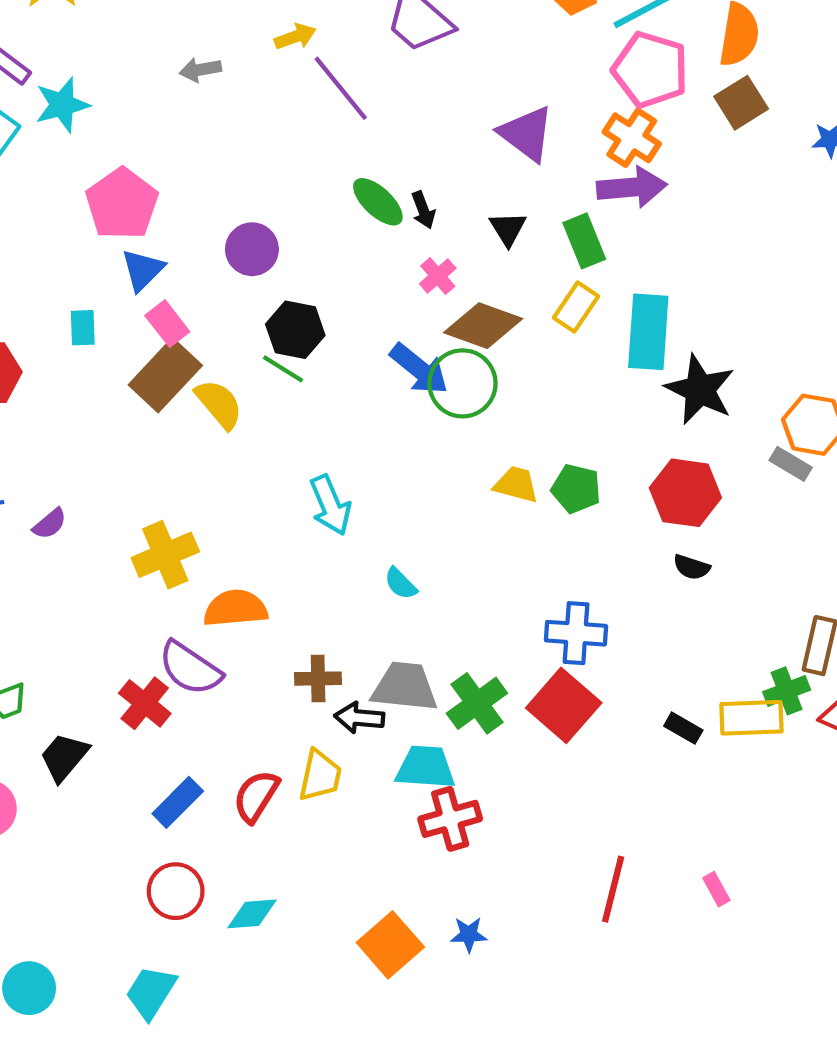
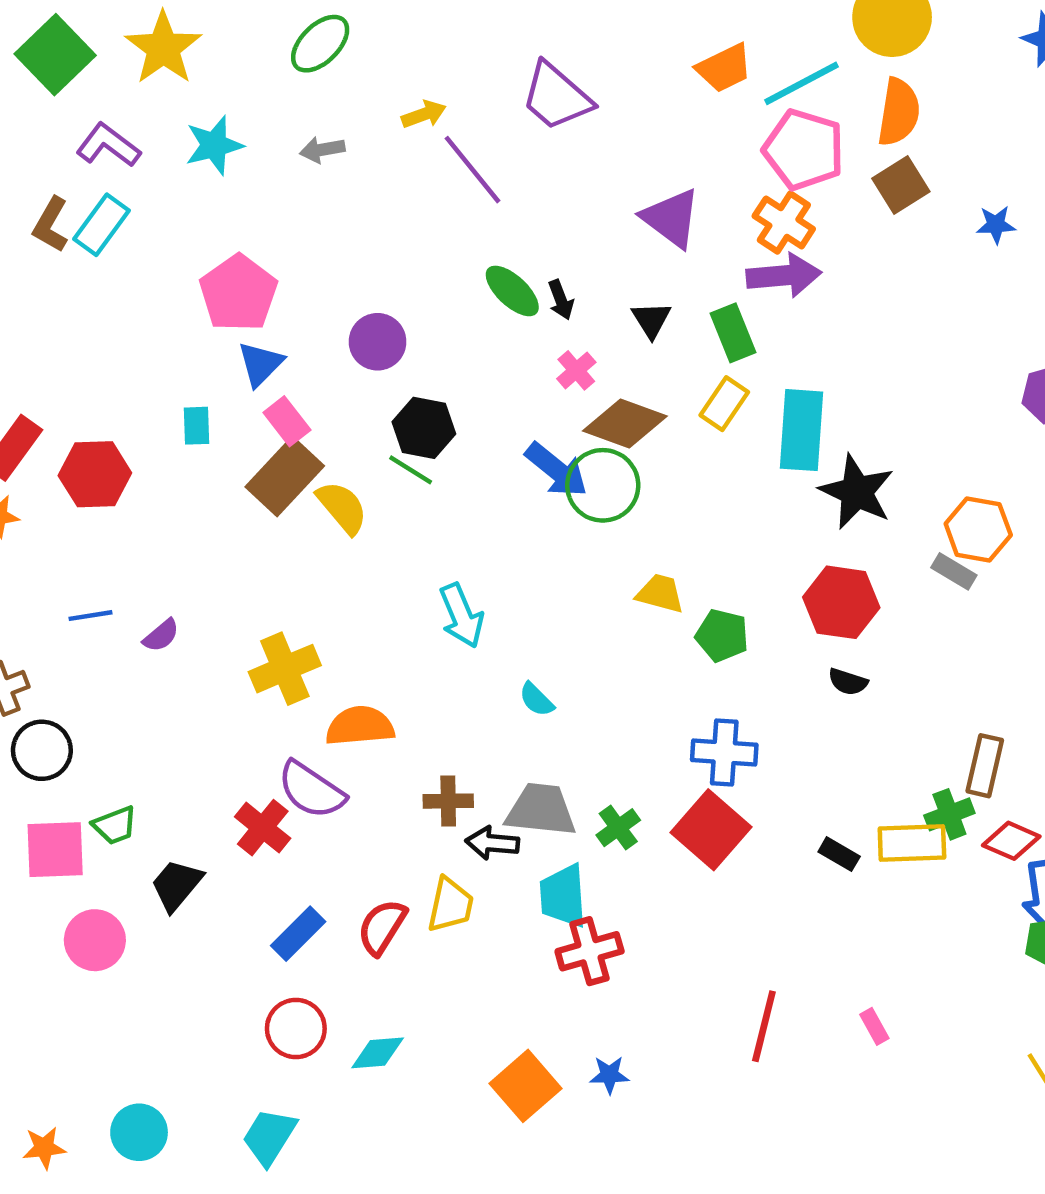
cyan star: (62, 105) -> (214, 145), moved
green pentagon: (576, 489) -> (722, 635), moved
green cross: (477, 703) -> (618, 828), size x0.7
cyan trapezoid: (425, 767) -> (563, 896), turned -98

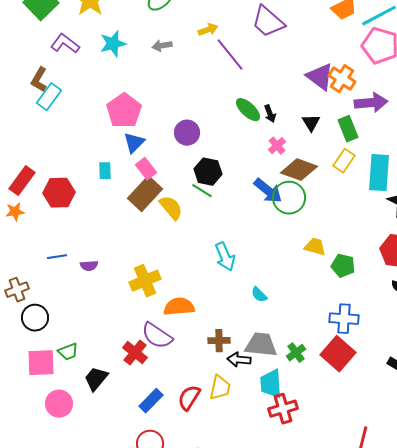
orange cross: (784, 223) -> (342, 79), moved
cyan rectangle: (102, 225) -> (49, 97), moved
purple semicircle: (161, 635) -> (89, 266), turned 36

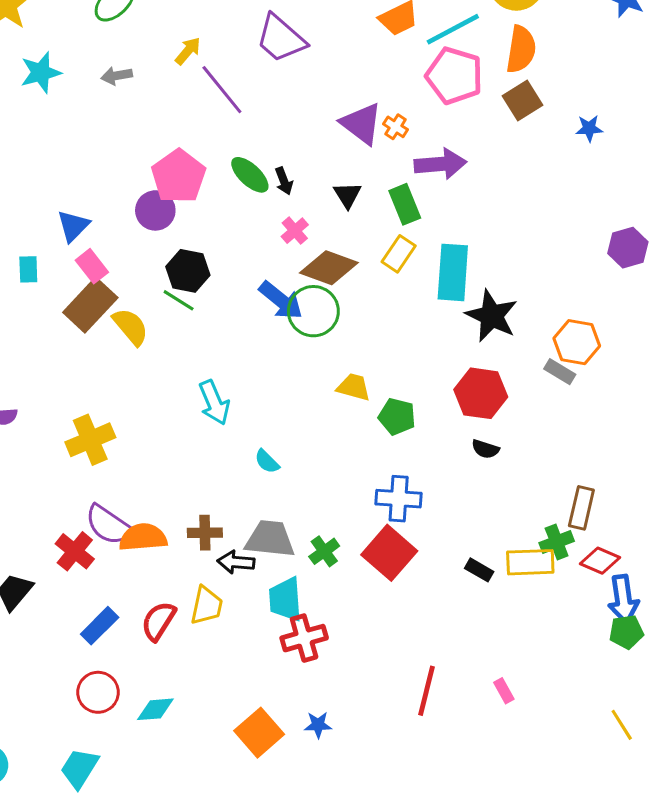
yellow arrow: (208, 30) -> (188, 51), turned -30
orange cross: (342, 79) -> (395, 127), size x0.6
pink pentagon: (124, 111) -> (179, 176), moved
orange semicircle: (179, 307) -> (143, 537), moved

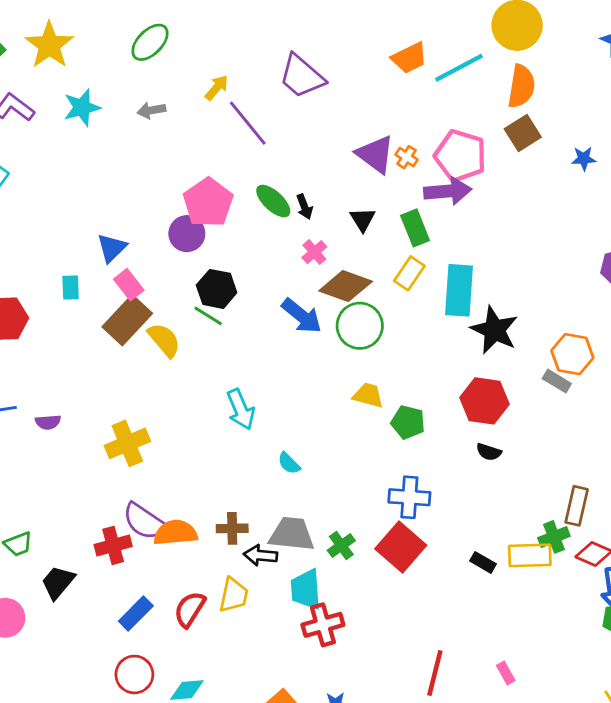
pink pentagon: (454, 76) -> (460, 156), moved
green circle: (313, 311) -> (360, 326), moved
red cross: (75, 551) -> (113, 545), turned 36

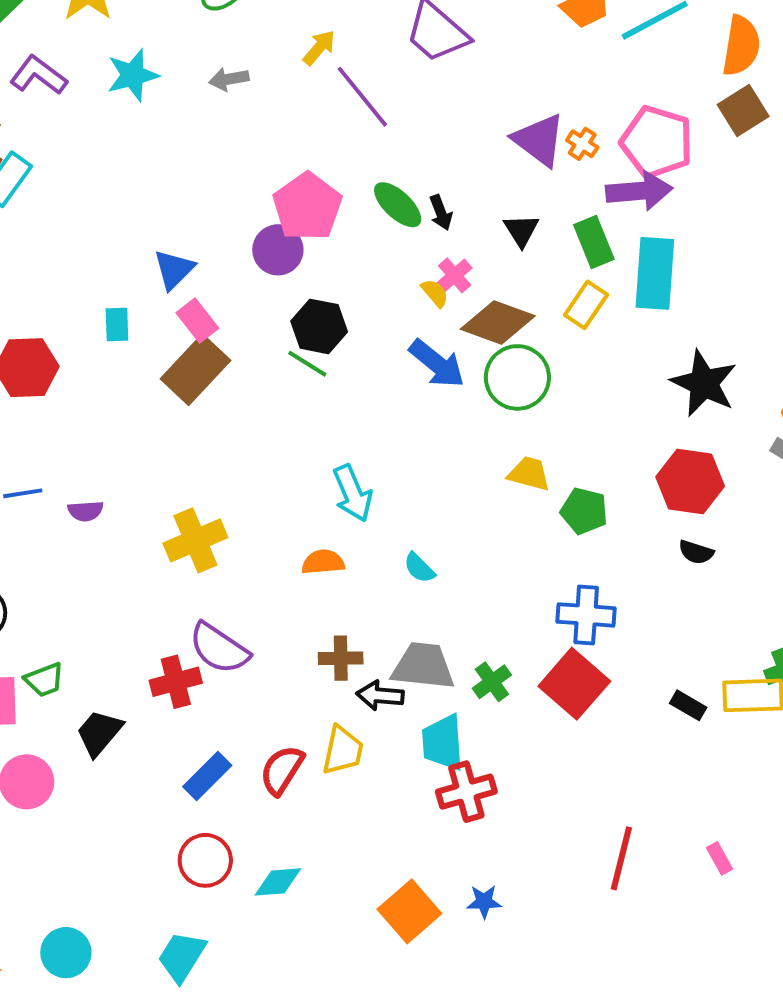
cyan rectangle: (459, 290) -> (655, 273), moved
yellow semicircle: (164, 340) -> (435, 293), moved, size x0.6
orange semicircle: (175, 533) -> (323, 562), moved, size x0.7

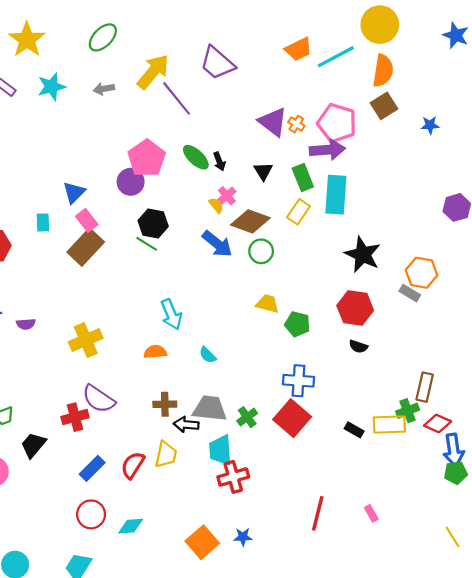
yellow arrow: (319, 48) -> (153, 72), size x1.8
green circle: (517, 377) -> (261, 251), size x0.7

